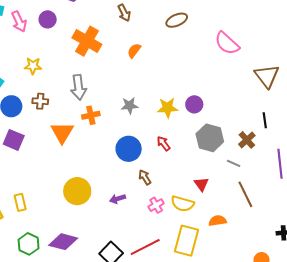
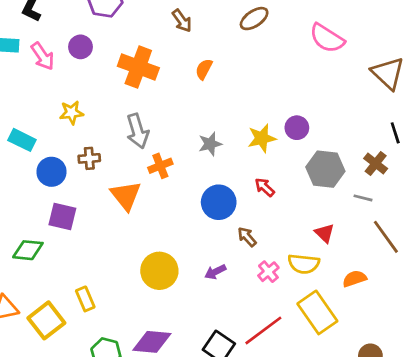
yellow rectangle: (186, 241) -> (317, 312), turned -40

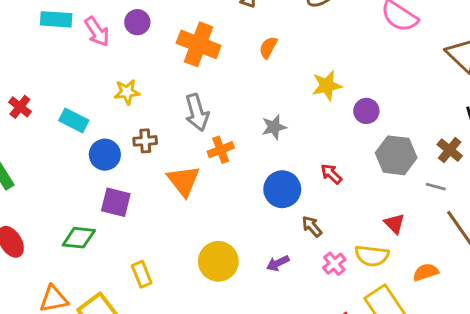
yellow star: (262, 138) -> (327, 86), moved
yellow rectangle: (85, 299) -> (142, 274), moved

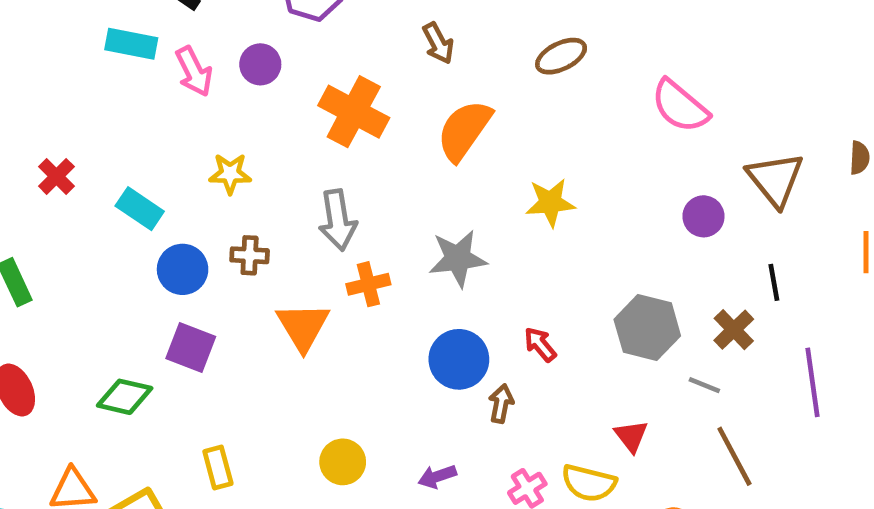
orange semicircle: (268, 47) -> (464, 130), size x1.8
purple circle: (366, 111) -> (703, 216), moved
gray star: (274, 127) -> (458, 258), size x1.4
brown arrow: (312, 226) -> (501, 404), moved, turned 45
yellow circle: (218, 261) -> (343, 462), size x0.7

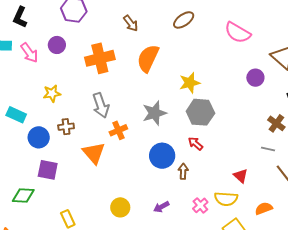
orange cross: (354, 112) -> (100, 58), turned -32
gray hexagon: (647, 328) -> (200, 112), moved

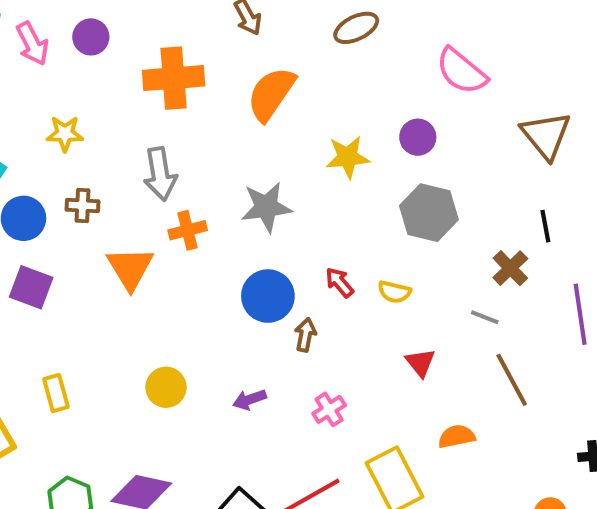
purple circle: (255, 78) -> (418, 137), moved
gray hexagon: (200, 112) -> (429, 213), moved
yellow semicircle: (226, 199) -> (394, 292), moved, size x0.7

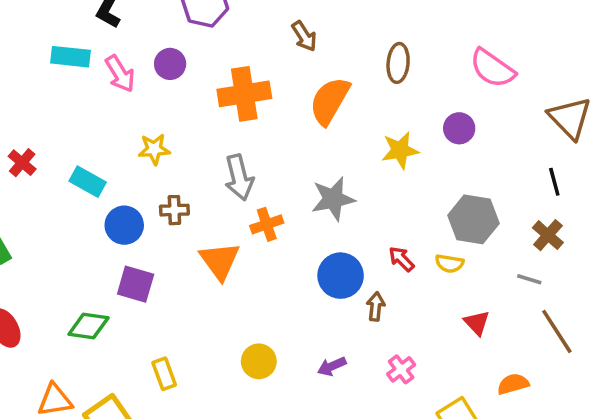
brown ellipse: (356, 28) -> (398, 63), moved, turned -54
gray hexagon: (429, 213) -> (473, 219), moved
black line: (545, 226) -> (554, 182), moved

